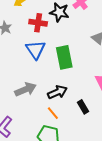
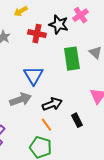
blue triangle: (35, 50) -> (33, 75), moved
green rectangle: (64, 57) -> (72, 59), moved

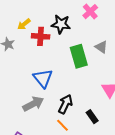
yellow arrow: (21, 11) -> (24, 24), moved
pink cross: (81, 15) -> (90, 12), moved
black arrow: (52, 104) -> (65, 104), turned -36

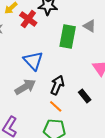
red cross: (41, 36) -> (28, 19), turned 36
green rectangle: (79, 56) -> (68, 37), turned 30

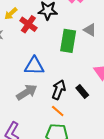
blue triangle: (33, 61) -> (34, 66), turned -45
black rectangle: (85, 96) -> (82, 91), moved

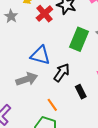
black arrow: (59, 90) -> (62, 73), moved

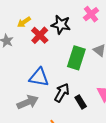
black rectangle: (81, 92) -> (81, 102), moved

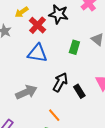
green rectangle: (76, 58) -> (74, 47), size x0.6
blue triangle: (39, 77) -> (37, 53), moved

